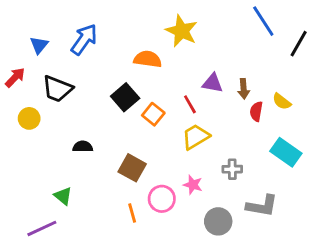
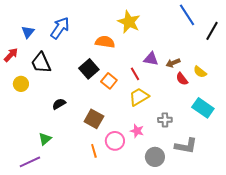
black trapezoid: (57, 89) -> (41, 63), turned 45
brown arrow: (244, 89) -> (173, 63), turned 72
red semicircle: (256, 111) -> (182, 79), turned -48
black semicircle: (83, 147) -> (59, 104), turned -32
green triangle: (63, 196) -> (45, 139), turned 40

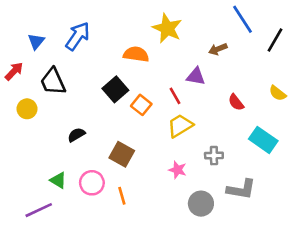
brown arrow: (173, 63) -> (218, 49), moved
yellow semicircle: (200, 72) -> (278, 93), moved
green triangle: (45, 139) -> (58, 180), turned -48
pink circle: (115, 141) -> (92, 183), moved

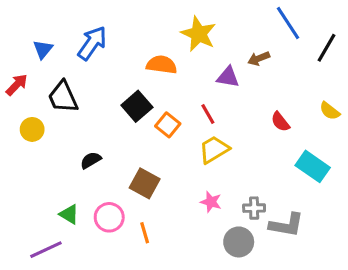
purple triangle: (196, 76) -> (228, 77), moved
gray cross: (214, 156) -> (254, 208), moved

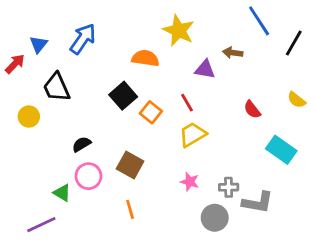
brown arrow: (259, 59) -> (233, 53), turned 30
red arrow: (17, 85) -> (15, 64), moved
pink circle: (109, 217) -> (88, 176), moved

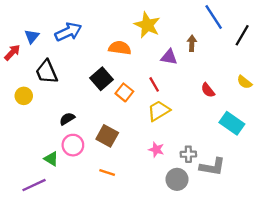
blue arrow: (83, 39) -> (68, 32), turned 30
brown arrow: (233, 53) -> (192, 43), turned 84
orange line: (130, 209) -> (107, 172), turned -56

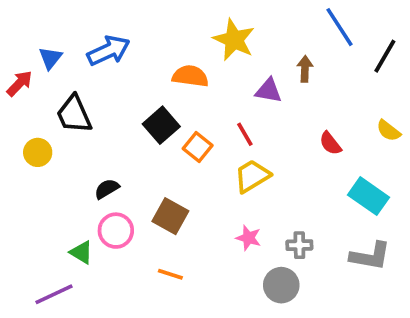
gray L-shape: (212, 167) -> (370, 256), moved

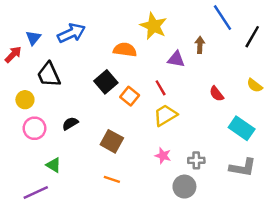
pink circle: (116, 231) -> (35, 128), moved

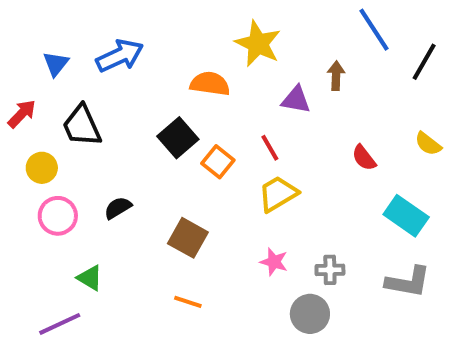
red arrow: (13, 54) -> (22, 114), moved

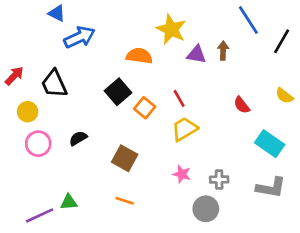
blue triangle: (56, 64) -> (57, 13), moved, turned -42
purple triangle: (296, 100) -> (196, 55), moved
green triangle: (90, 278) -> (69, 202), moved, turned -36

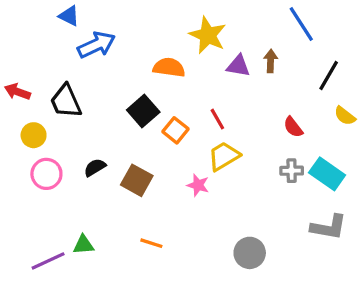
black line: (282, 41) -> (329, 76), moved
red arrow: (14, 76) -> (17, 92), turned -114
brown square: (125, 158) -> (137, 180), moved
pink star: (182, 174) -> (198, 185), moved
gray cross: (219, 180) -> (292, 171), moved

